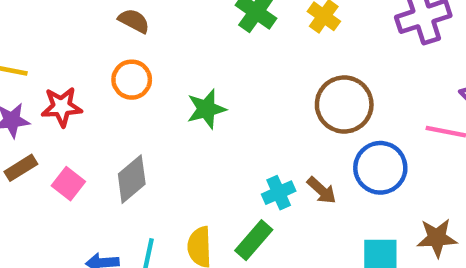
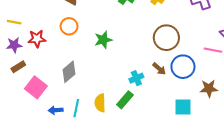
pink square: (68, 184) -> (36, 87), moved, size x1.5
brown arrow: (322, 190) -> (159, 69), moved
brown star: (437, 238) -> (209, 88), moved

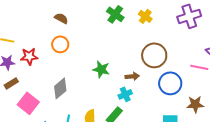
green star: (103, 40) -> (101, 69), moved, turned 30
brown arrow: (159, 69) -> (132, 76), moved, turned -48

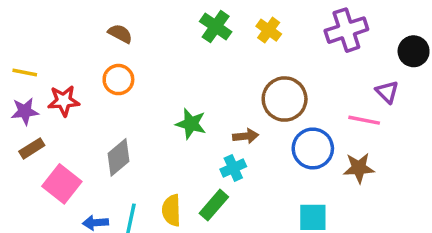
brown star: (195, 104) -> (359, 168), moved

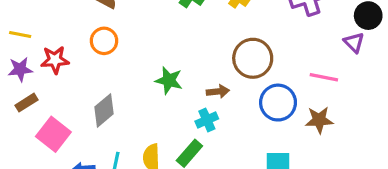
purple triangle: (387, 92) -> (354, 42), moved

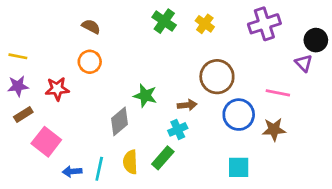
red star: (55, 60) -> (57, 89), moved
gray diamond: (104, 110) -> (119, 121), moved

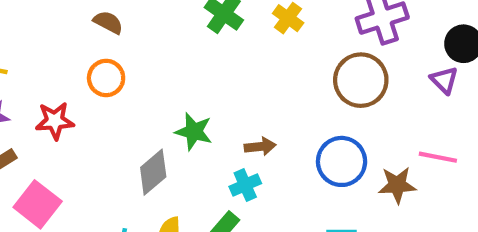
brown circle: (217, 77) -> (361, 80), moved
pink line: (278, 93) -> (438, 157), moved

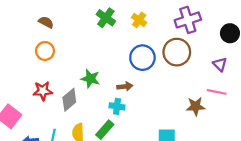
purple triangle: (444, 80) -> (220, 64), moved
red star: (55, 121) -> (43, 91), moved
blue circle: (342, 161) -> (142, 58), moved
cyan cross: (245, 185) -> (117, 106), turned 32

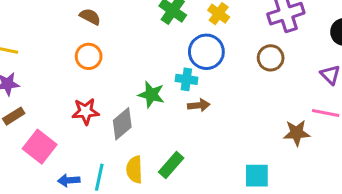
brown circle: (177, 52) -> (271, 58), size x0.7
blue circle: (142, 58) -> (206, 52), moved
cyan cross: (117, 106) -> (186, 79), moved

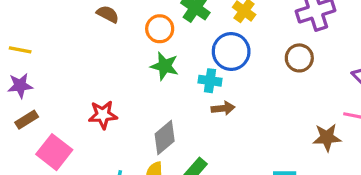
orange circle: (89, 56) -> (160, 29), moved
green star: (151, 95) -> (165, 66), moved
gray diamond: (122, 124) -> (165, 138), moved

